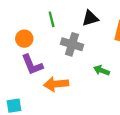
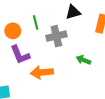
green line: (52, 19) -> (36, 23), moved
gray cross: (72, 44) -> (56, 36), turned -30

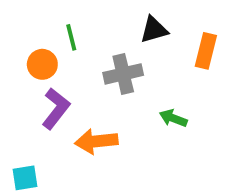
green line: (36, 23) -> (71, 37), moved
purple L-shape: (20, 55) -> (56, 109), turned -120

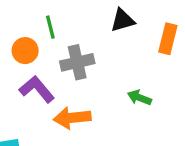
gray cross: (123, 74) -> (77, 62), moved
purple L-shape: (56, 109) -> (37, 89), turned -78

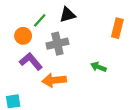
black triangle: (123, 20) -> (67, 15), moved
green line: (50, 27) -> (40, 20), turned 56

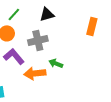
green line: (40, 20) -> (14, 14), moved
green arrow: (99, 67) -> (56, 63), moved

